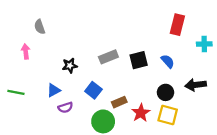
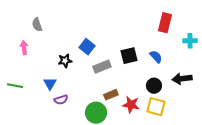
gray rectangle: (108, 57) -> (102, 67), moved
blue triangle: (54, 90) -> (50, 84), turned -32
blue square: (93, 90) -> (87, 47), moved
red star: (141, 113) -> (131, 105), turned -30

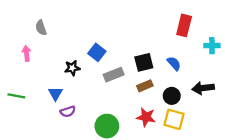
brown rectangle: (111, 95) -> (145, 86), moved

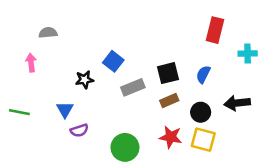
gray semicircle: (41, 28) -> (48, 33), turned 104
blue semicircle: (174, 63) -> (203, 74), turned -112

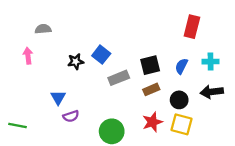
cyan cross: (248, 53) -> (211, 62), moved
black star: (85, 80) -> (76, 62), moved
green line: (19, 112) -> (17, 126), moved
red star: (171, 137) -> (152, 122), turned -30

